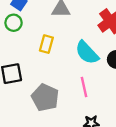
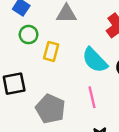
green circle: (14, 23) -> (29, 35), moved

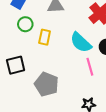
pink line: (92, 97) -> (90, 67), moved

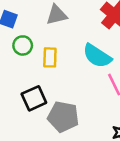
black square: (16, 65) -> (34, 98), moved

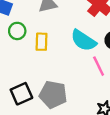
black square: (34, 98) -> (21, 94), moved

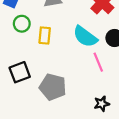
black square: (21, 94) -> (20, 72), moved

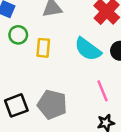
pink line: (98, 62) -> (103, 91), moved
black square: (20, 72) -> (16, 105), moved

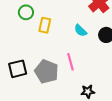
cyan semicircle: (88, 49) -> (80, 31), size x0.6
pink line: (103, 91) -> (71, 62), moved

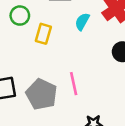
cyan semicircle: (80, 31) -> (82, 22), moved, turned 72

